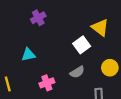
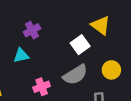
purple cross: (38, 18) -> (32, 30), moved
gray semicircle: (77, 72) -> (75, 75), size x1.5

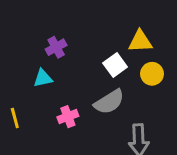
yellow triangle: (101, 25) -> (140, 41), turned -40
yellow circle: (111, 70) -> (152, 74), moved

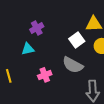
gray semicircle: (109, 102) -> (73, 65), turned 60

